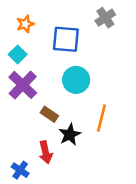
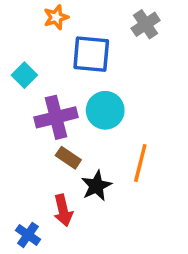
orange star: (25, 24) -> (56, 17), moved
purple cross: (23, 85) -> (56, 117), moved, turned 32

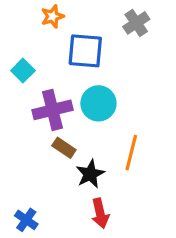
red arrow: (63, 210) -> (100, 213), moved

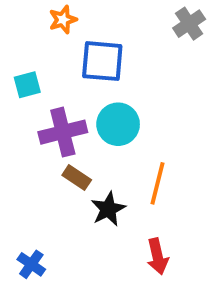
gray cross: (136, 23) -> (189, 24), moved
cyan square: (23, 71) -> (27, 85), turned 30
red arrow: (100, 213) -> (158, 256), moved

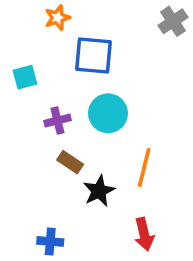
purple cross: (63, 132) -> (57, 121), size x0.6
blue cross: (31, 264) -> (50, 241), moved, turned -30

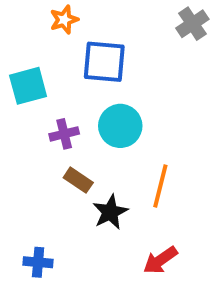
cyan square: (25, 77) -> (28, 86), size x1.4
red arrow: (144, 234) -> (160, 260), turned 68
blue cross: (50, 241) -> (38, 262), moved

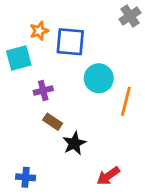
orange star: (64, 20) -> (39, 31), moved
cyan circle: (120, 126) -> (99, 78), moved
orange line: (160, 186) -> (126, 101), moved

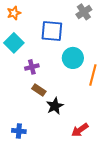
gray cross: (130, 16) -> (84, 12), moved
orange star: (39, 31) -> (14, 13), moved
cyan square: (19, 58) -> (14, 43), turned -30

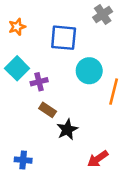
orange star: (14, 13) -> (17, 27), moved
cyan square: (14, 43) -> (17, 68), moved

